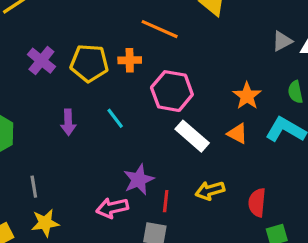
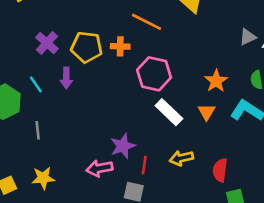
cyan line: (115, 118) -> (36, 84), moved
purple arrow: (68, 122) -> (66, 78), moved
orange triangle: (237, 134) -> (207, 112), turned 30
gray line: (34, 187) -> (38, 130), moved

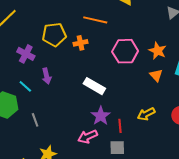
yellow pentagon: (87, 47) -> (54, 35), moved
pink hexagon: (154, 74) -> (125, 51), moved
white rectangle: (169, 112) -> (94, 86), moved

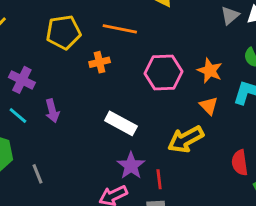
yellow pentagon: (54, 35) -> (63, 32), moved
cyan line: (25, 86) -> (18, 115), moved
yellow arrow: (146, 114) -> (186, 139), moved, size x1.4

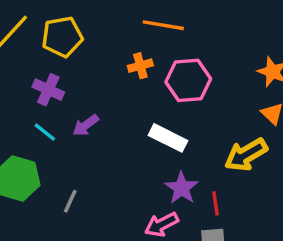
yellow pentagon: (63, 32) -> (62, 37), moved
pink hexagon: (163, 72) -> (188, 80), moved
purple arrow: (52, 111) -> (86, 125), turned 70
gray line: (38, 174) -> (70, 201), turned 48

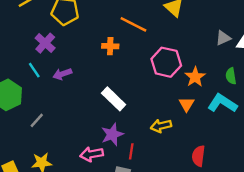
pink hexagon: (188, 80) -> (166, 62), moved
yellow arrow: (246, 155) -> (161, 126), size x0.7

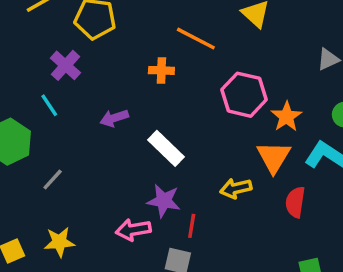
purple arrow: (62, 74) -> (114, 118), moved
orange triangle: (187, 104) -> (274, 157), size x1.5
purple star: (112, 134) -> (164, 201), turned 30
red semicircle: (198, 156) -> (295, 202), moved

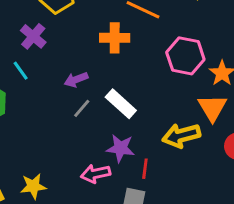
orange cross: (161, 70) -> (115, 38), size x1.4
gray line: (53, 180) -> (82, 108), moved
yellow arrow: (236, 188) -> (181, 136), size x1.4

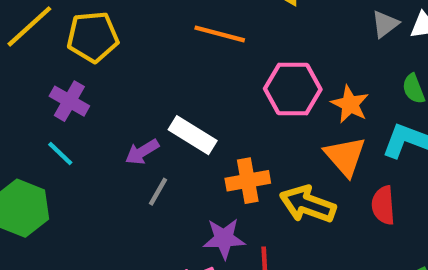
orange cross: (115, 38) -> (248, 181), moved
white rectangle: (121, 104) -> (193, 135), moved
yellow arrow: (181, 136) -> (308, 204), turned 45

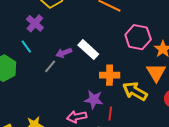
gray line: (158, 192) -> (50, 66), moved

